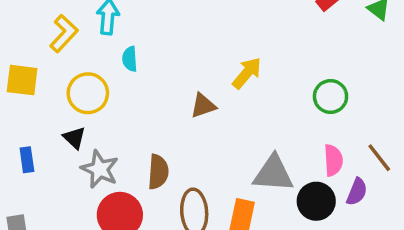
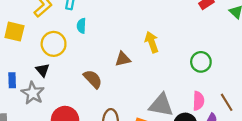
yellow arrow: (247, 73) -> (152, 42), turned -66
gray star: (100, 169) -> (33, 93), moved
brown semicircle: (158, 172) -> (93, 79), moved, turned -54

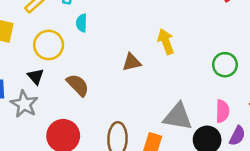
brown semicircle: (93, 79) -> (78, 85), moved

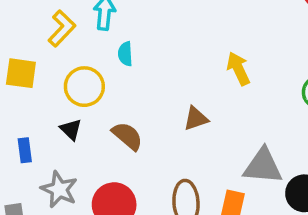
brown triangle: (132, 62) -> (196, 119), moved
gray star: (24, 104) -> (59, 189), moved

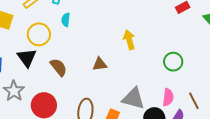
black triangle: (71, 129) -> (27, 58), size x1.5

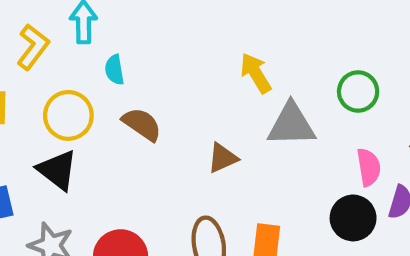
brown triangle: (100, 64) -> (223, 158), moved
brown semicircle: (59, 67) -> (142, 124), moved
gray triangle: (133, 98) -> (291, 125), moved

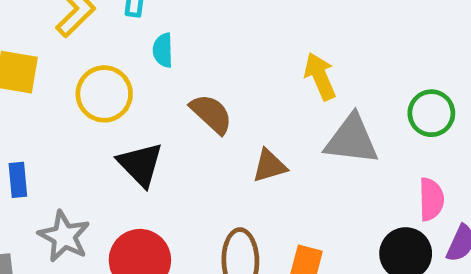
brown semicircle: (142, 124) -> (211, 114), moved
black triangle: (57, 170) -> (140, 164), moved

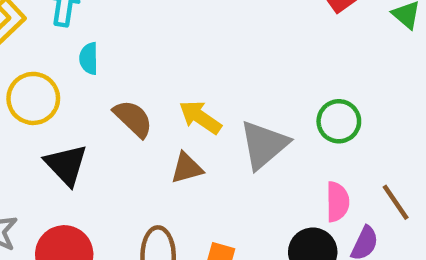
yellow arrow: (320, 76) -> (200, 117), moved, turned -33
gray triangle: (352, 140) -> (264, 145), turned -48

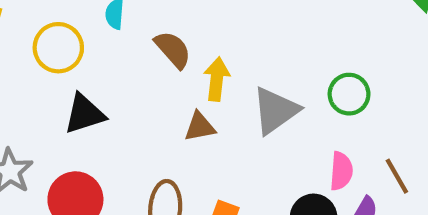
yellow arrow: (200, 117) -> (217, 79), turned 57
brown semicircle: (133, 119) -> (173, 50), moved
black triangle: (66, 165) -> (84, 114), turned 51

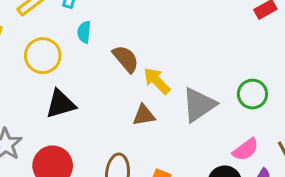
yellow arrow: (217, 79) -> (157, 81), turned -52
pink semicircle: (341, 171) -> (246, 150), turned 48

